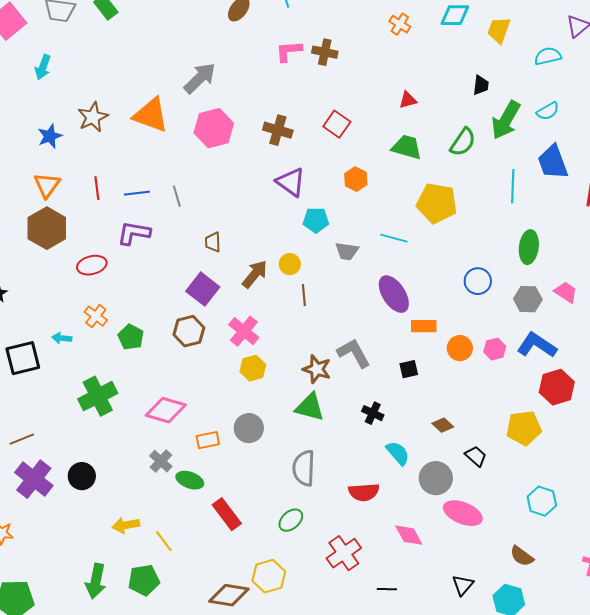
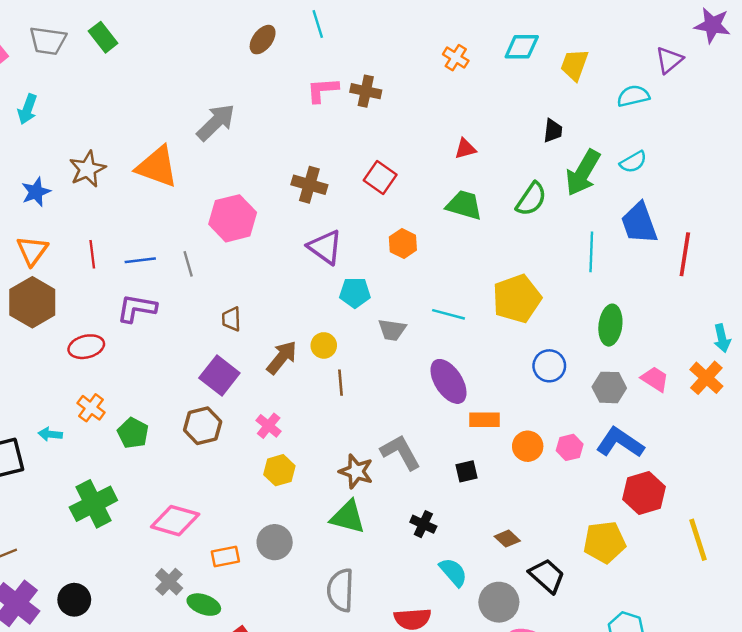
pink hexagon: (214, 128) -> (233, 218), moved
yellow pentagon: (437, 203) -> (517, 299), moved, turned -30
pink cross: (244, 331) -> (269, 426), size x0.7
black trapezoid: (476, 456) -> (547, 576), size x1.4

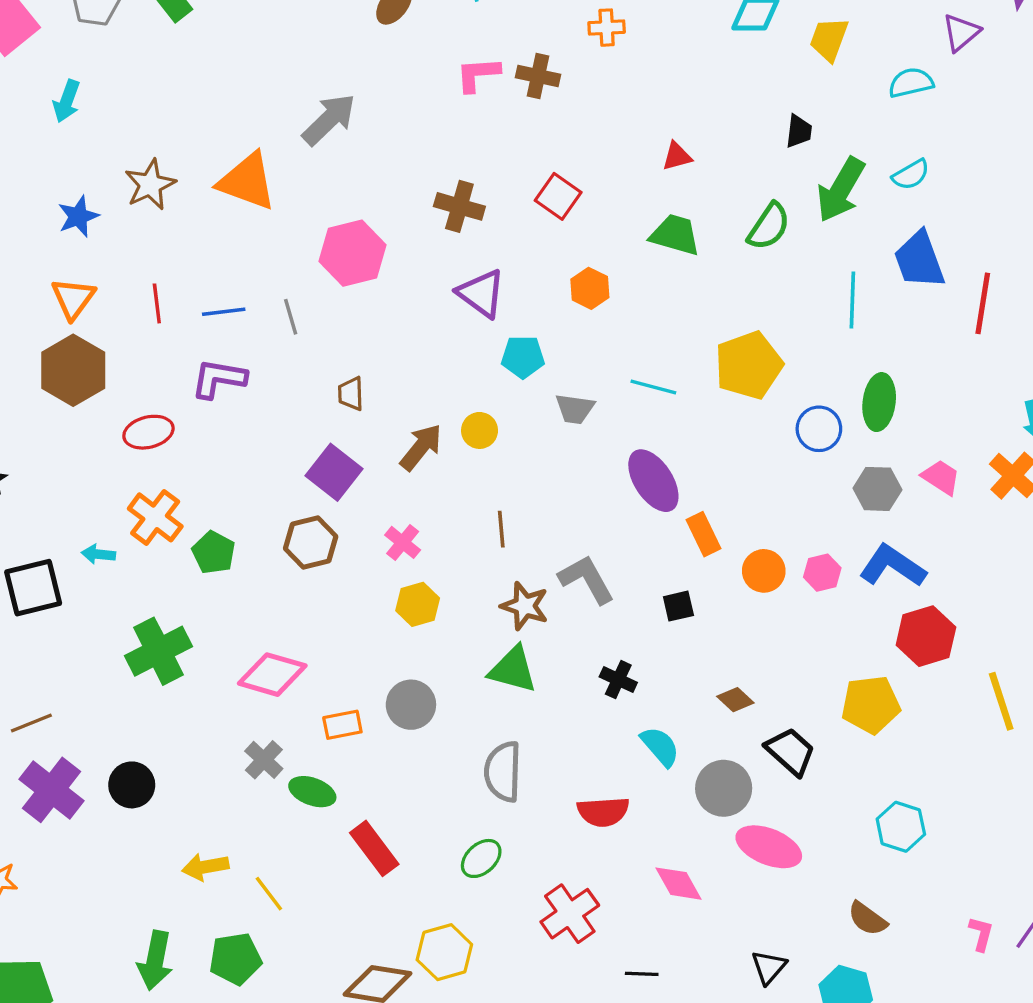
orange cross: (456, 58) -> (607, 28), moved, turned -35
blue circle: (549, 366) -> (819, 429), moved
brown line: (341, 383) -> (501, 529), moved
orange cross: (91, 408) -> (155, 517), size x1.4
orange rectangle: (484, 420) -> (704, 534), turned 64

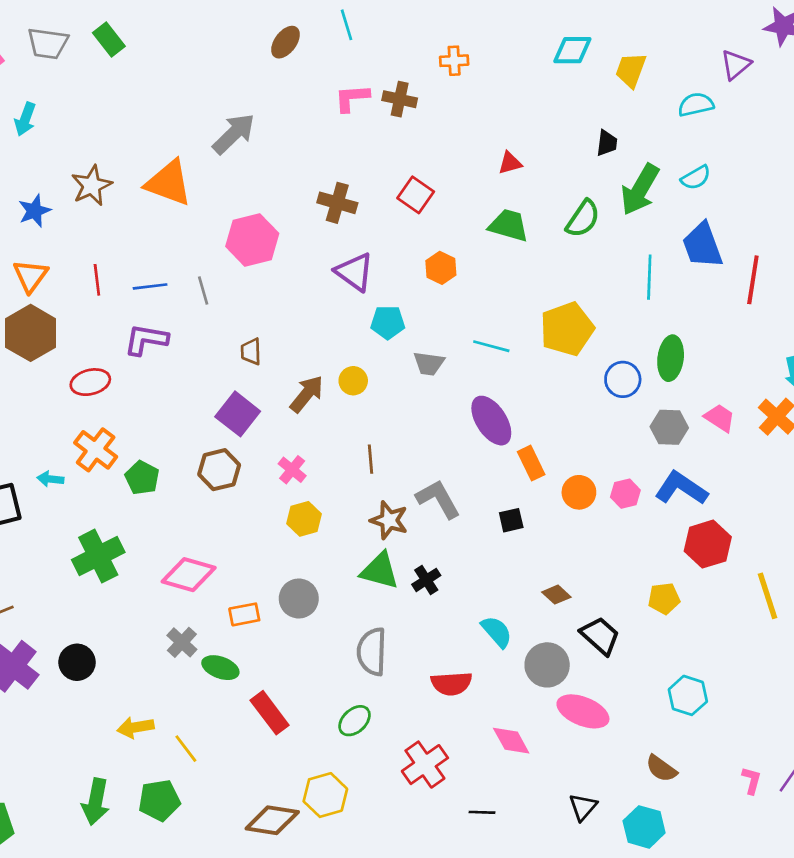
black cross: (618, 680) -> (426, 580), moved, turned 32
yellow pentagon: (871, 705) -> (664, 599), size x0.7

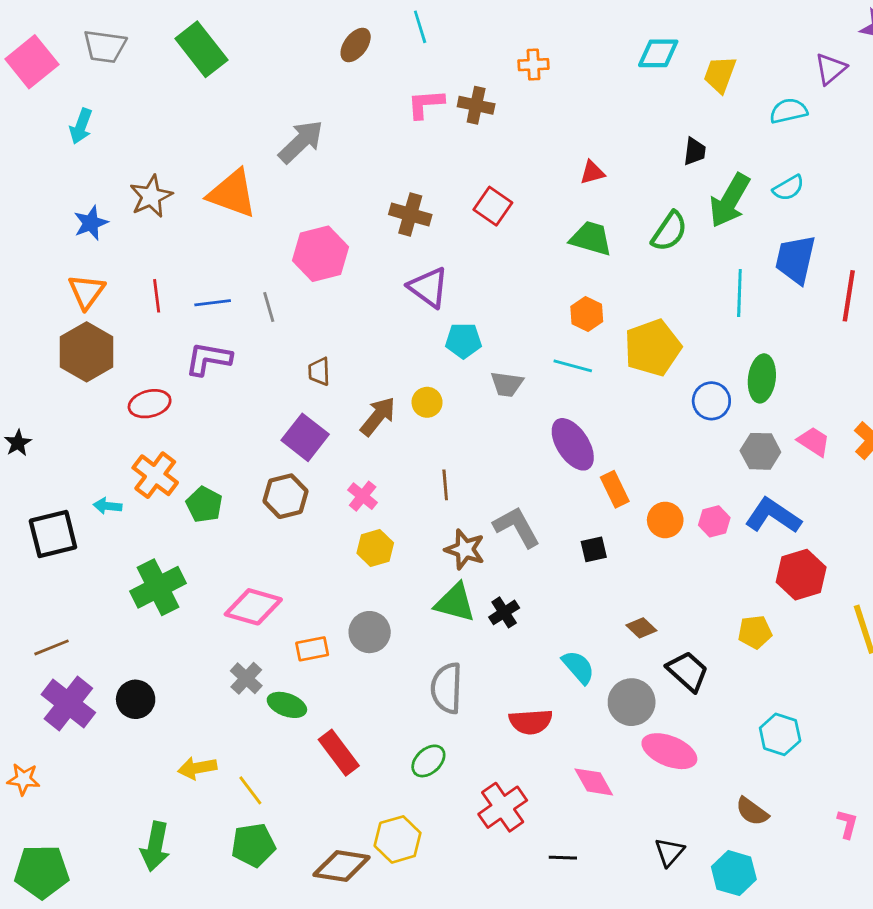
green rectangle: (109, 39) -> (201, 49), moved, size x1.5
blue trapezoid: (702, 245) -> (796, 259), turned 33
orange hexagon: (441, 268) -> (587, 314), moved
green pentagon: (159, 800) -> (253, 845), moved

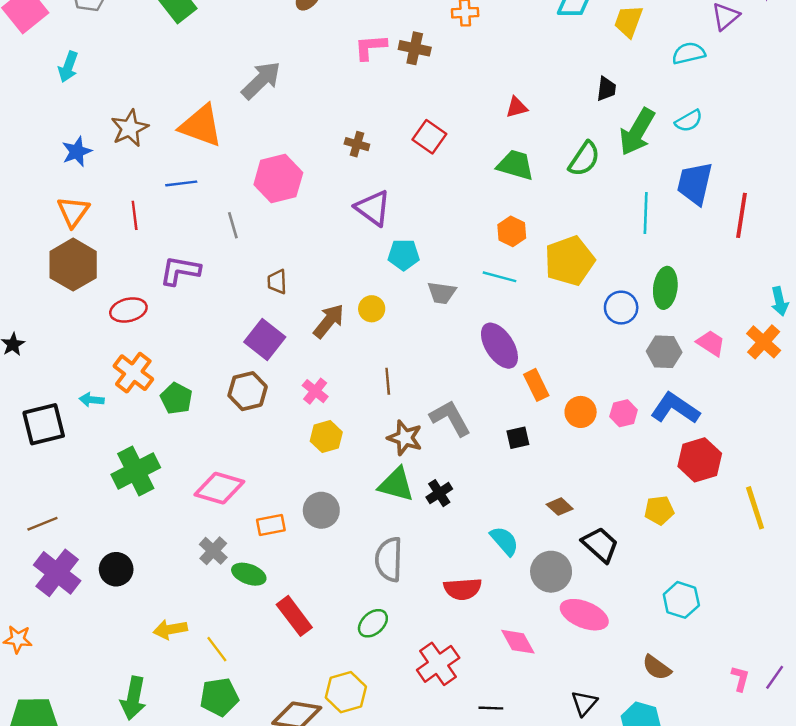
brown cross: (410, 215) -> (357, 144), size x0.7
blue line: (213, 303) -> (181, 183), moved

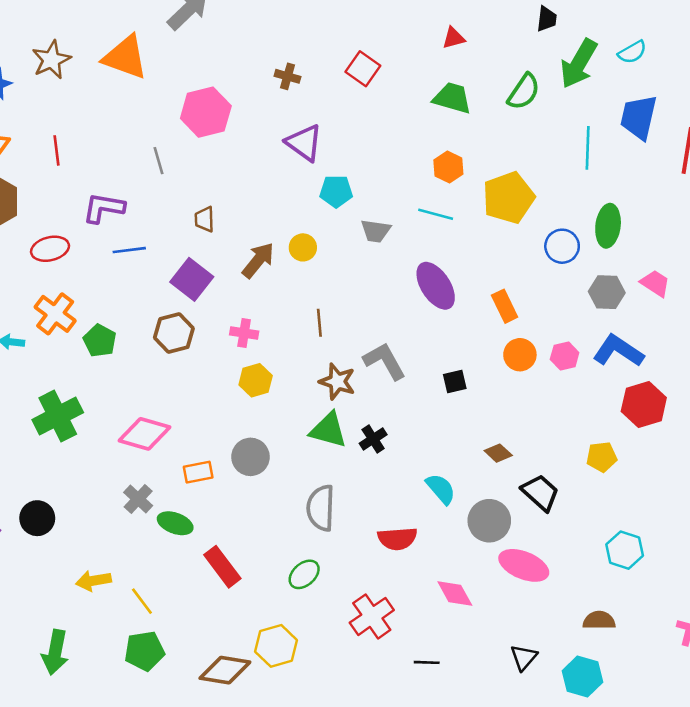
blue line: (181, 183) -> (129, 250), moved
orange rectangle: (536, 385) -> (505, 306), moved
pink cross: (315, 391) -> (244, 333), turned -30
brown semicircle: (657, 668) -> (599, 620), turned 144

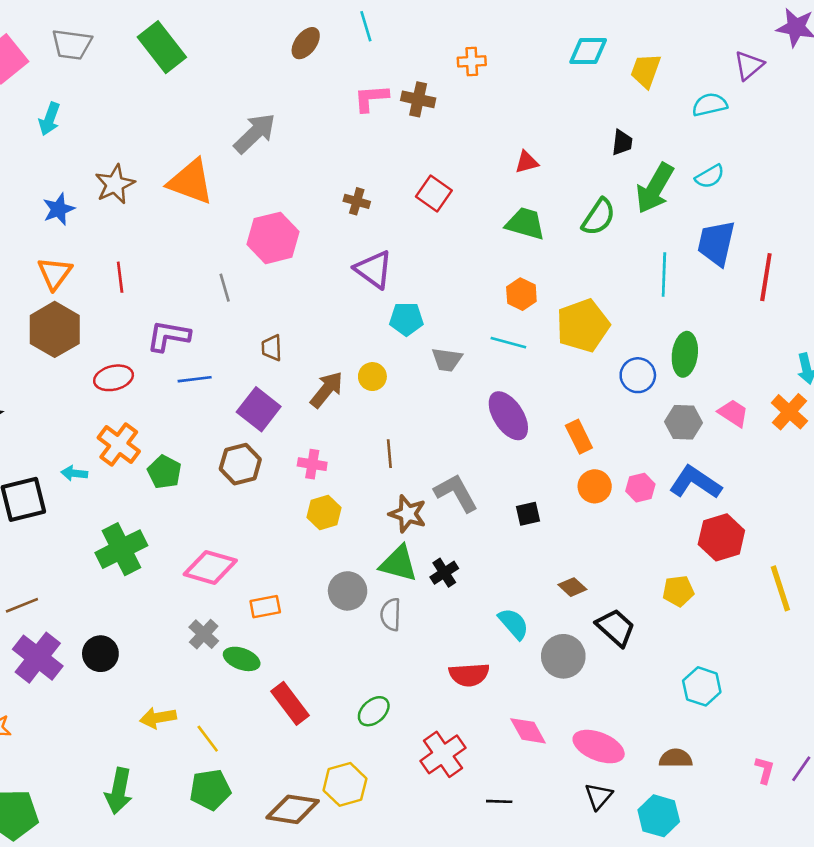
gray circle: (250, 457) -> (348, 591), moved
gray semicircle: (321, 508) -> (391, 614), moved, size x0.7
pink ellipse: (524, 565) -> (599, 747), moved

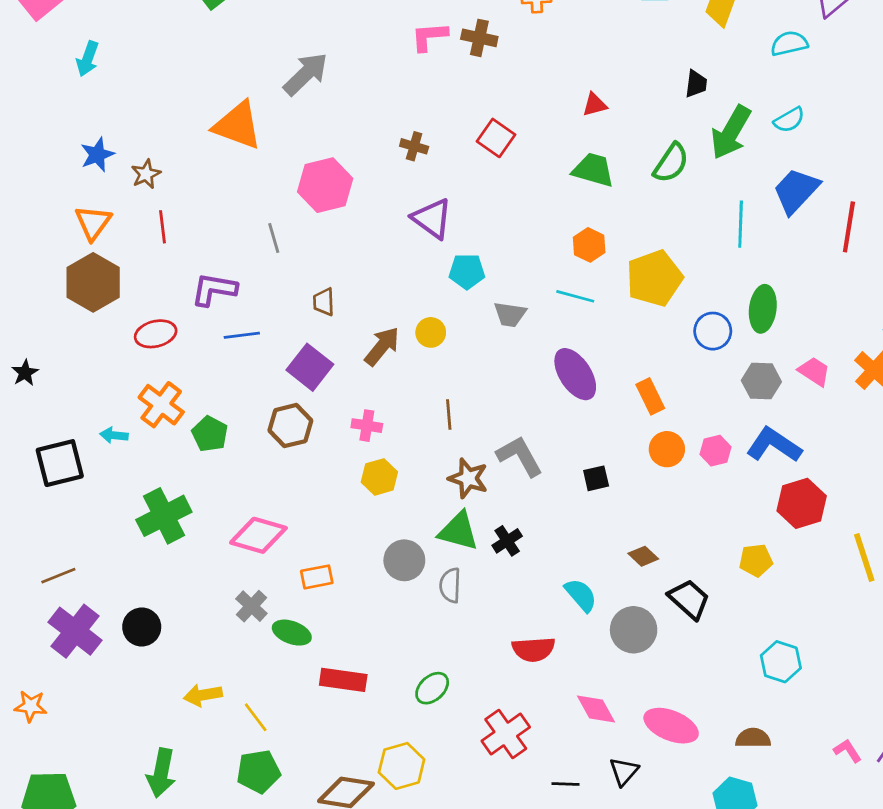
brown star: (115, 184) -> (146, 174), moved, size x0.7
blue trapezoid: (716, 243) -> (796, 191), turned 30
red rectangle: (290, 703) -> (343, 680), turned -45
pink L-shape: (765, 770) -> (848, 751), turned -48
black triangle: (599, 796) -> (624, 771), moved

